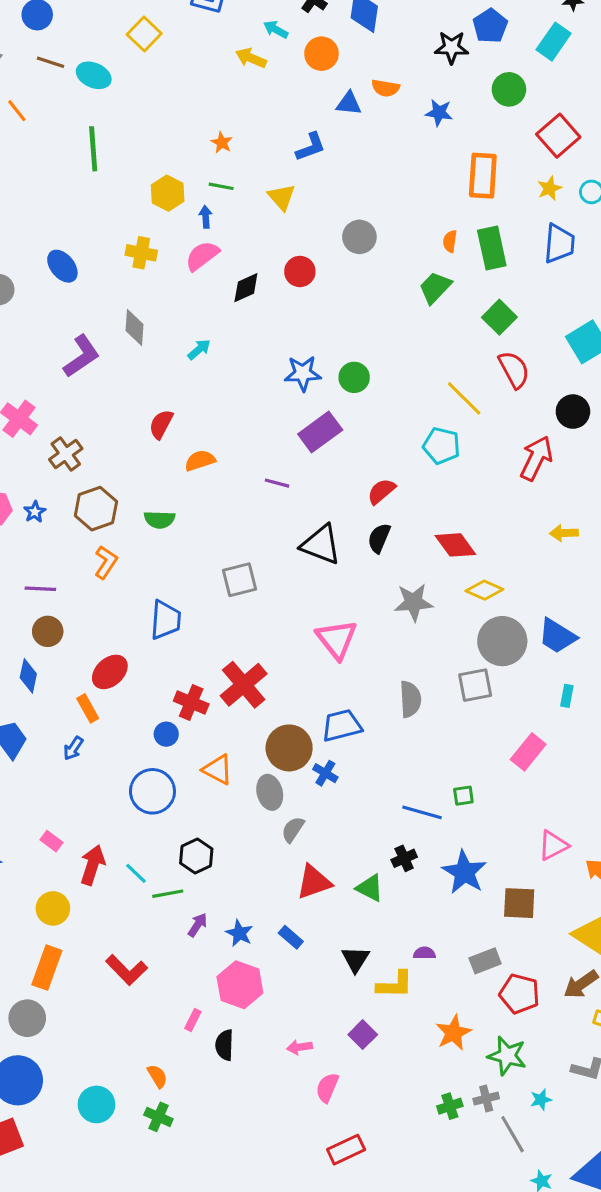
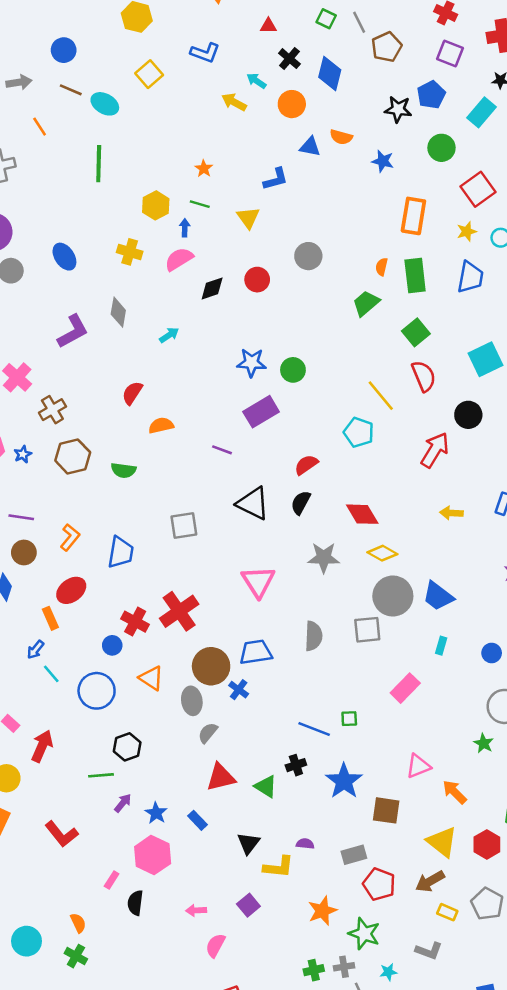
orange L-shape: (106, 562) -> (70, 537), moved
cyan line: (136, 873) -> (51, 674), moved

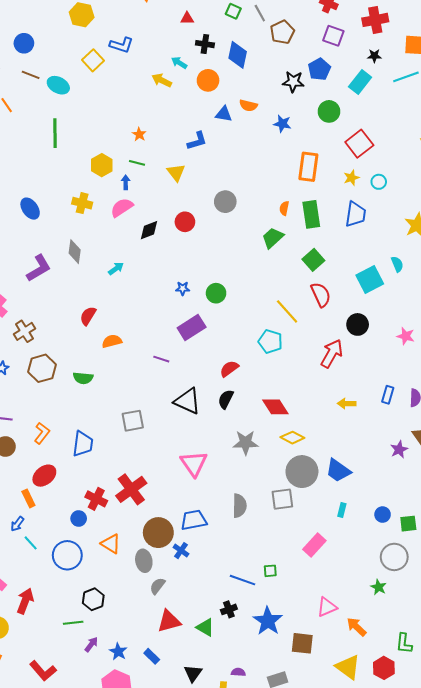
blue L-shape: (205, 53) -> (121, 45), moved
black cross: (289, 59) -> (205, 44), turned -30
blue star: (251, 363) -> (183, 288), size x0.6

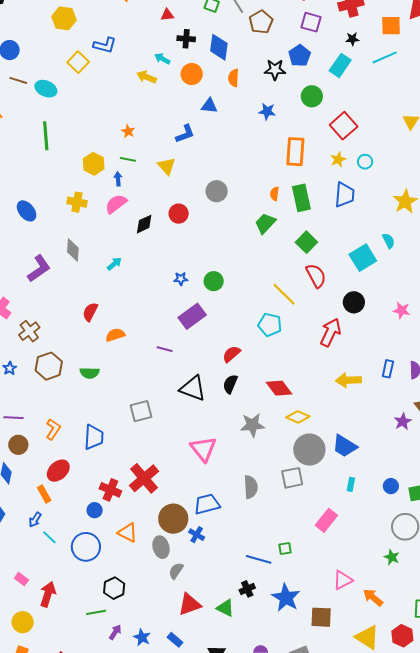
orange semicircle: (248, 105) -> (234, 78), moved, turned 84
yellow arrow: (347, 404) -> (348, 380), size x1.4

